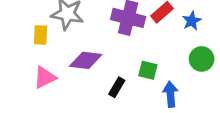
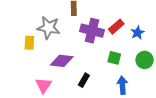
green square: (148, 70) -> (114, 58), moved
pink triangle: (45, 77) -> (44, 85), moved, turned -30

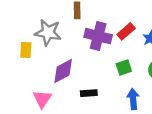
green square: (114, 58) -> (124, 67), turned -32
purple diamond: (62, 61) -> (63, 71), turned -35
black rectangle: (84, 80) -> (89, 93), turned 56

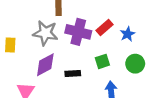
gray star: (48, 33) -> (45, 33), moved
black rectangle: (89, 93) -> (73, 74), moved

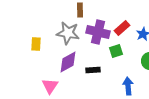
green square: (102, 61) -> (116, 51), moved

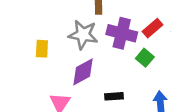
green square: (116, 51) -> (145, 58), turned -32
black rectangle: (93, 70) -> (114, 96), moved

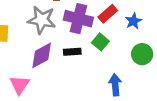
black rectangle: (114, 96) -> (72, 52), moved

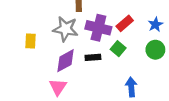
blue star: (134, 21) -> (155, 25), moved
green circle: (142, 54) -> (155, 50), moved
pink triangle: (20, 85) -> (58, 87), moved

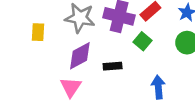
black rectangle: (93, 57) -> (113, 66), moved

